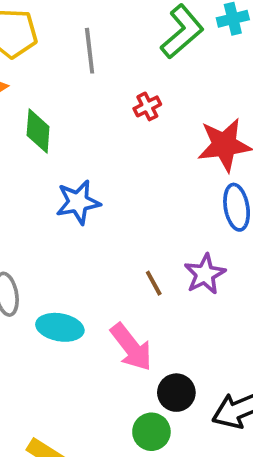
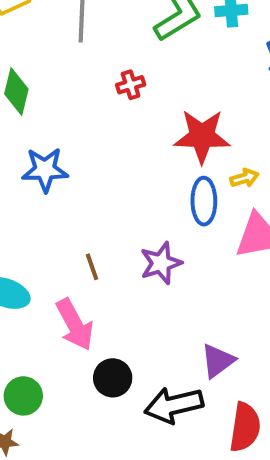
brown line: (154, 283) -> (92, 267), moved
green circle: (151, 432) -> (23, 396), moved

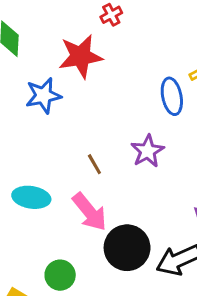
red cross: (131, 85) -> (111, 15), moved
red star: (202, 136) -> (81, 56), moved
black circle: (113, 378) -> (127, 248), size x1.5

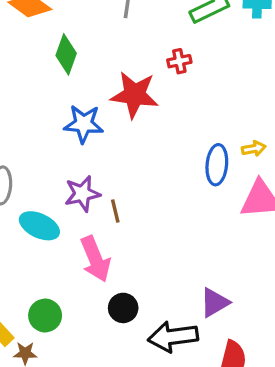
purple star: (148, 151) -> (82, 194), moved
black circle: (127, 248) -> (123, 308), size x0.6

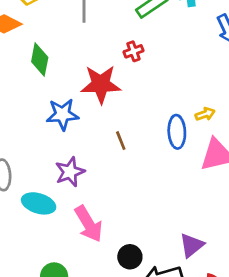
brown line: (115, 211) -> (121, 141), moved
black circle: (123, 308) -> (130, 257), moved

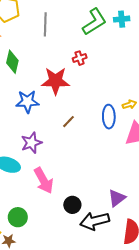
brown line: (121, 141) -> (68, 122), turned 64

